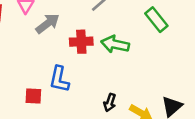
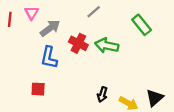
red cross: (81, 42) -> (78, 43), turned 30
blue L-shape: (59, 79) -> (49, 57), moved

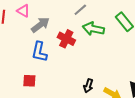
pink triangle: (32, 13) -> (23, 11), turned -32
green arrow: (107, 46) -> (93, 29), moved

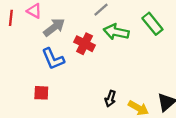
blue L-shape: (39, 52) -> (53, 59), turned -35

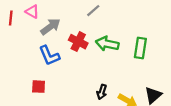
green rectangle: (152, 24) -> (140, 48), moved, turned 48
green arrow: (116, 32) -> (107, 44), moved

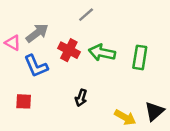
pink triangle: (32, 12) -> (13, 43), moved
black arrow: (102, 92) -> (81, 98), moved

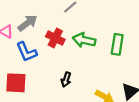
red square: (24, 101) -> (16, 83), size x1.5

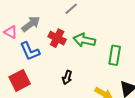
green rectangle: (117, 44) -> (115, 55), moved
red square: (16, 83) -> (20, 80), turned -30

